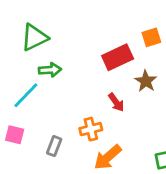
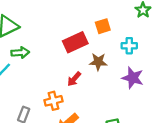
brown star: (146, 81) -> (98, 62), turned -30
red arrow: (116, 102) -> (74, 79), turned 77

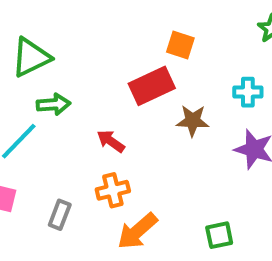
orange square: (103, 26) -> (180, 45), moved, turned 35
red arrow: (74, 79) -> (111, 141), moved, turned 84

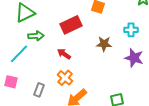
red rectangle: (152, 86) -> (71, 25), moved
orange cross: (113, 190) -> (65, 78), turned -35

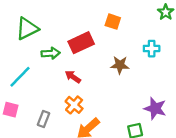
green arrow: (36, 36) -> (51, 53), moved
purple star: (134, 58) -> (155, 108), moved

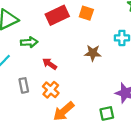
red rectangle: (81, 43) -> (57, 15), moved
gray rectangle: (44, 119) -> (24, 85), moved, turned -32

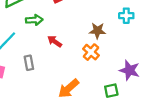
orange cross: (51, 90) -> (91, 52), moved

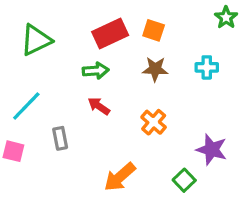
green arrow: (34, 20) -> (96, 71), moved
brown star: (97, 31) -> (155, 69), moved
green square: (111, 91) -> (184, 180), turned -32

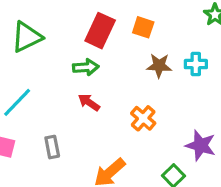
red rectangle: (110, 34) -> (100, 31), turned -40
brown star: (155, 69) -> (159, 66), moved
gray rectangle: (60, 138) -> (52, 147), moved

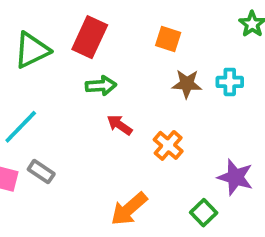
red rectangle: (100, 31) -> (90, 37), moved
red arrow: (89, 102) -> (120, 125), moved
gray rectangle: (52, 147) -> (41, 172), moved, turned -45

